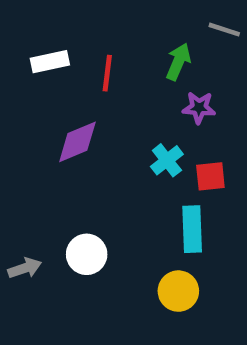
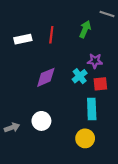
white rectangle: (50, 62) -> (23, 39), moved
purple star: (199, 108) -> (95, 61), moved
purple diamond: (77, 142) -> (46, 77), moved

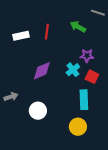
green arrow: (85, 29) -> (78, 27), turned -84
red square: (100, 84) -> (92, 77), turned 32
gray arrow: (12, 127) -> (11, 97), moved

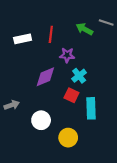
gray line: (98, 13) -> (106, 23), moved
purple star: (87, 56) -> (67, 55), moved
red square: (92, 77) -> (71, 95), moved
yellow circle: (78, 127) -> (68, 138), moved

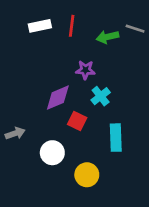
green arrow: (84, 29) -> (107, 37), turned -42
red line: (51, 34) -> (72, 26), moved
white rectangle: (23, 39) -> (40, 26), moved
red square: (71, 95) -> (77, 121), moved

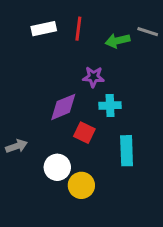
cyan cross: (101, 96) -> (110, 105), turned 36
yellow circle: (87, 175) -> (81, 185), moved

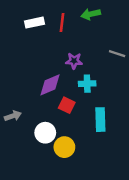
gray line: (148, 32) -> (117, 54), moved
green arrow: (118, 41) -> (91, 14), moved

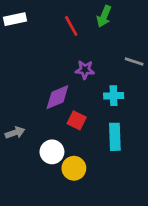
green arrow: (91, 14) -> (104, 16), turned -54
white rectangle: (34, 23) -> (15, 19), moved
red line: (62, 23) -> (71, 26), turned -36
cyan cross: (87, 84) -> (114, 96), moved

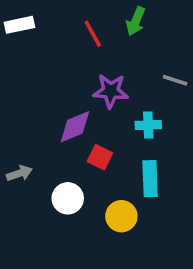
purple star: (85, 70) -> (111, 91), size x1.4
yellow circle: (74, 168) -> (121, 216), moved

